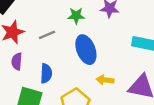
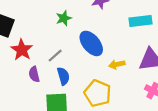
green star: (76, 16) -> (64, 18), moved
gray line: (47, 35) -> (55, 56), moved

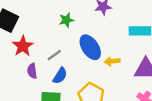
yellow arrow: (117, 64) -> (112, 61), moved
blue semicircle: (63, 76) -> (60, 76), turned 42

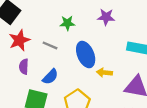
gray line: (54, 55) -> (50, 45), moved, turned 48

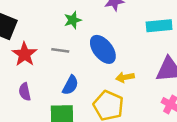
purple semicircle: (24, 67) -> (25, 92), moved
yellow arrow: (104, 73) -> (125, 77), moved

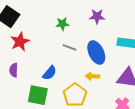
blue ellipse: (103, 49) -> (96, 52), moved
gray line: (60, 50) -> (70, 47), moved

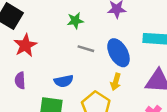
blue semicircle: (50, 73) -> (64, 81), turned 42
yellow arrow: (92, 76) -> (116, 82), turned -72

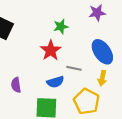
red star: (25, 45) -> (51, 50), moved
gray line: (86, 49) -> (74, 68), moved

